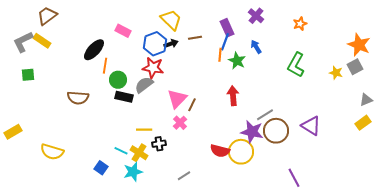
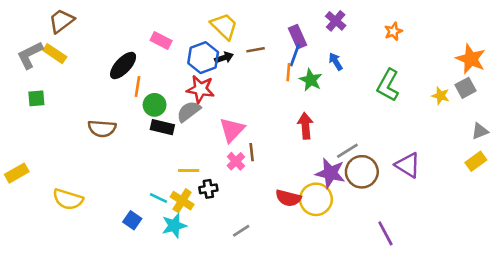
brown line: (192, 105) -> (252, 152), moved, turned -32

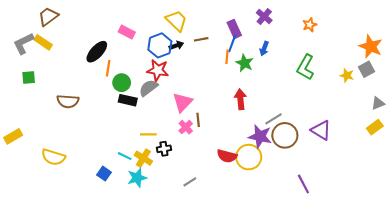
blue arrow: (336, 62) -> (264, 49), turned -128
brown semicircle: (102, 128) -> (68, 101), moved

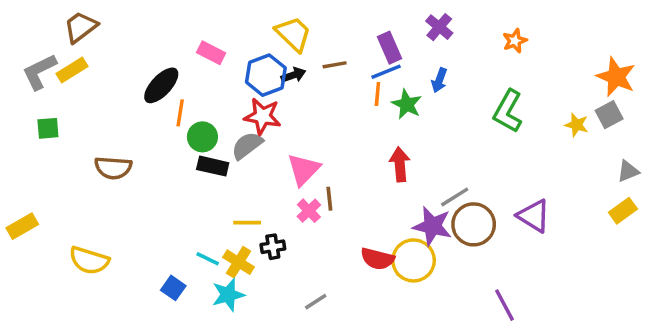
yellow rectangle: (43, 42) -> (72, 70), turned -66
blue line: (232, 43) -> (386, 72), turned 48

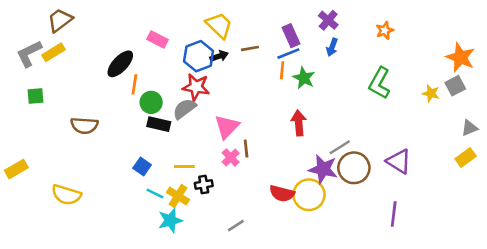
blue arrow: (439, 80) -> (332, 47), moved
blue square: (173, 288) -> (142, 167), moved
purple line: (504, 305) -> (394, 214), moved, turned 35

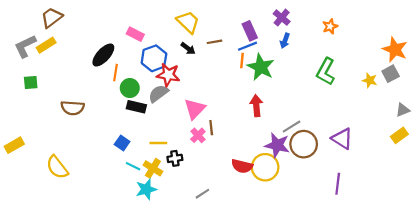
blue hexagon: (199, 56) -> (154, 58), moved
black arrow: (219, 56) -> (188, 48), turned 56
green star: (304, 78) -> (261, 67), size x1.4
yellow semicircle: (66, 195) -> (57, 167), turned 35

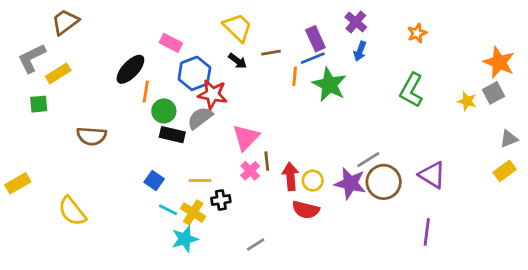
yellow rectangle: (46, 45) -> (58, 73), moved
orange line: (242, 60) -> (295, 76), moved
red arrow: (256, 106) -> (290, 176), moved
yellow circle: (265, 167) -> (313, 181), moved, size x0.6

